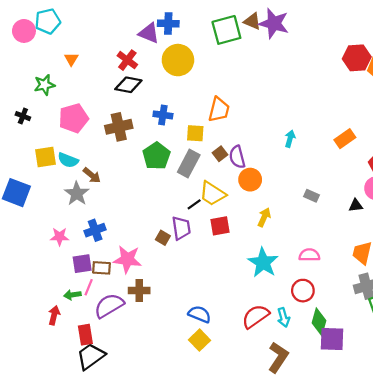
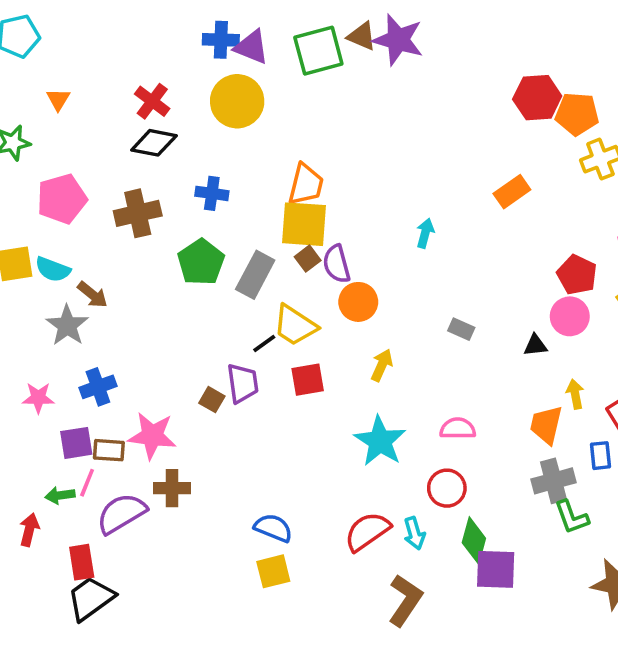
purple triangle: (149, 33) -> (252, 47), moved
yellow square: (195, 133) -> (304, 224), moved, size x1.6
orange rectangle: (345, 139) -> (512, 192), moved
yellow square: (200, 340) -> (273, 571), turned 30

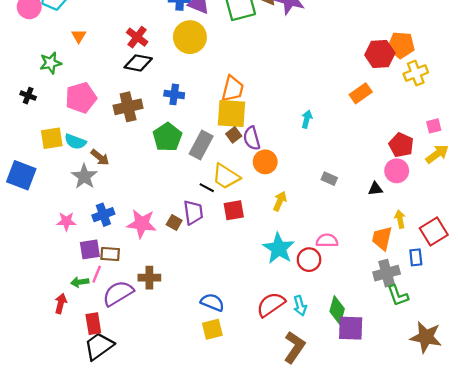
red hexagon: (537, 98) -> (380, 54), moved
black line: (264, 343) -> (207, 188), turned 64
pink star: (152, 436) -> (142, 224), moved
red circle: (447, 488) -> (309, 260), moved

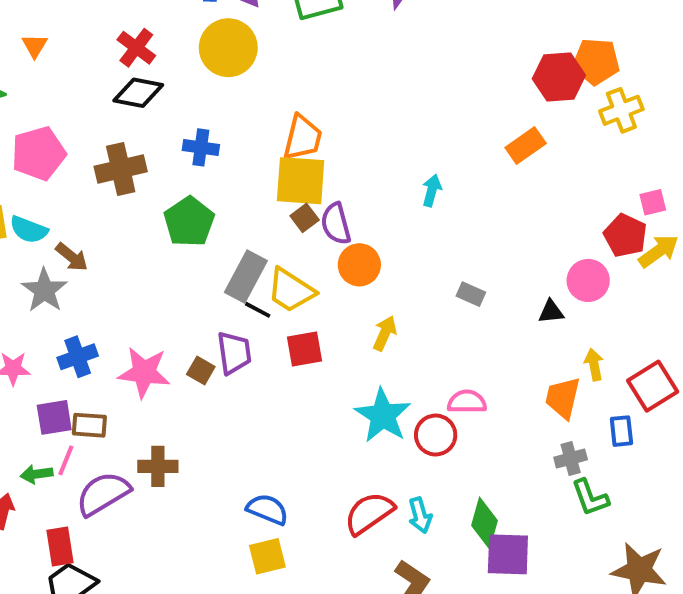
gray rectangle: (201, 145) -> (246, 277), moved
red pentagon: (401, 145) -> (625, 235), moved
gray cross: (387, 273) -> (571, 458), size x0.7

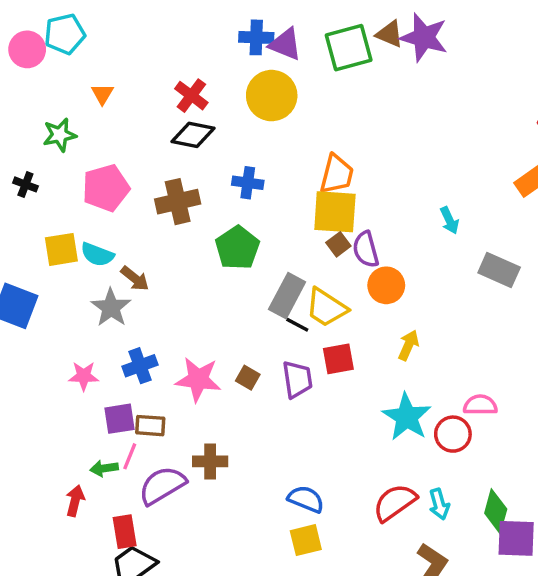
cyan arrow: (432, 190) -> (449, 220), turned 140
gray rectangle: (471, 294) -> (499, 270), moved, size x1.6
purple trapezoid: (234, 353) -> (297, 379), moved

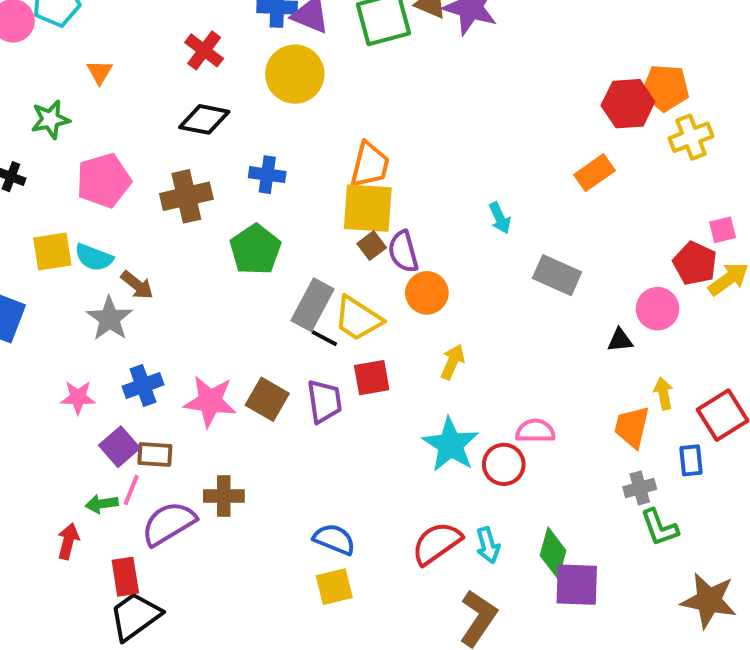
red cross: (191, 96) -> (204, 50), moved
brown square: (248, 378) -> (267, 399), size x1.5
purple square: (119, 419) -> (119, 447), turned -32

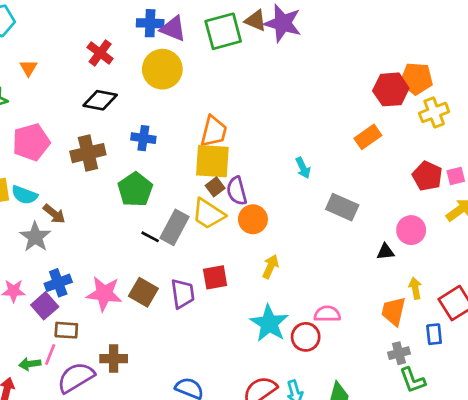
red pentagon: (695, 263) -> (427, 176), moved
yellow trapezoid: (358, 319) -> (208, 214), moved
black line: (324, 338) -> (150, 237), moved
purple square: (119, 447) -> (45, 306), moved

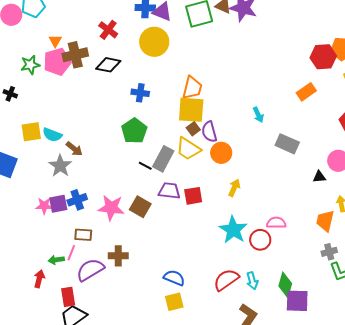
pink pentagon: (31, 142) -> (57, 62), moved
brown cross: (88, 153) -> (75, 55), moved
purple trapezoid: (183, 294) -> (169, 191), moved, turned -75
purple square: (45, 306) -> (58, 204), moved, turned 30

